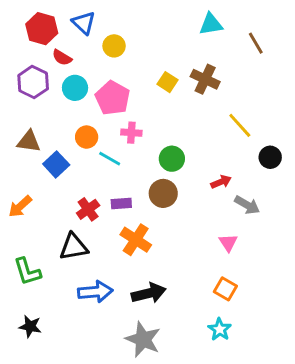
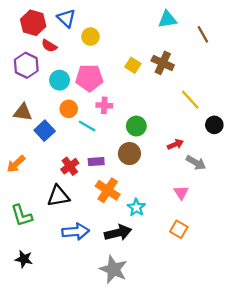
cyan circle: (75, 88) -> (59, 80), moved
pink pentagon: (113, 98) -> (89, 78), turned -30
cyan star: (220, 329) -> (136, 207), moved

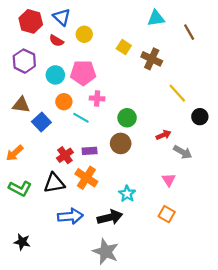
red semicircle: (49, 46) -> (56, 41), moved
yellow square: (133, 65) -> (124, 47), moved
orange cross: (108, 190) -> (86, 178), moved
green L-shape: (22, 215) -> (20, 188), moved, turned -45

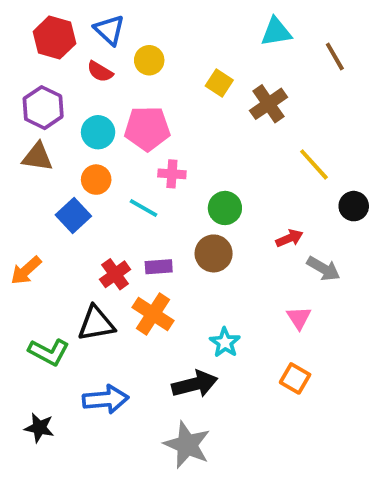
brown cross: (152, 59) -> (268, 104), turned 30
orange circle: (64, 102) -> (96, 180), moved
brown triangle: (21, 105) -> (37, 157), moved
green L-shape: (20, 188) -> (49, 352), moved
blue arrow: (70, 216) -> (106, 399), moved

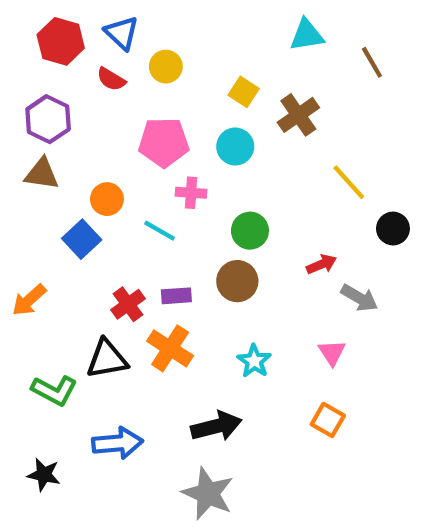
cyan circle: (98, 132) -> (235, 146), moved
cyan star: (225, 342) -> (254, 361), moved

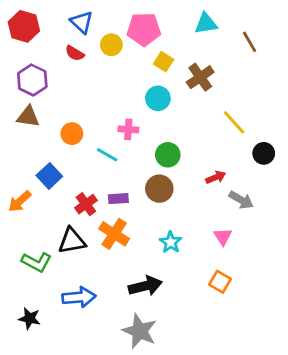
red hexagon: (61, 41) -> (24, 26), moved
pink pentagon: (164, 142) -> (144, 29), moved
blue square: (82, 239) -> (49, 176), moved

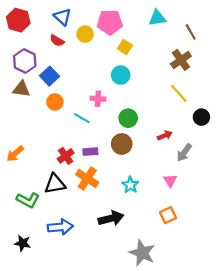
brown cross: (200, 77) -> (181, 60), moved
blue square: (49, 176) -> (50, 76), moved
gray arrow: (241, 200) -> (184, 153), turned 96
orange square: (220, 282) -> (168, 215), turned 35
gray star: (140, 331) -> (142, 253), moved

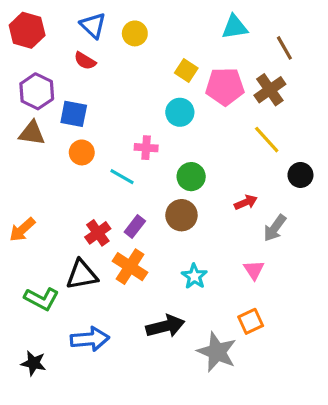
pink pentagon: (110, 22) -> (225, 87), moved
yellow circle: (85, 34) -> (135, 33), moved
blue square: (50, 76) -> (74, 114), turned -36
purple rectangle: (90, 152) -> (135, 226), turned -48
gray star: (142, 253) -> (217, 352), moved

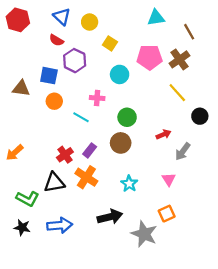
yellow square: (186, 70) -> (110, 43), moved
purple hexagon: (37, 91) -> (75, 61), moved
black star: (34, 363) -> (22, 227), moved

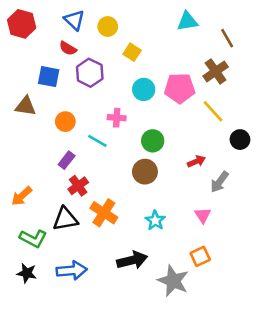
pink pentagon: (150, 57) -> (180, 88), moved
blue square: (49, 76) -> (49, 77), moved
purple rectangle: (90, 150) -> (67, 160), moved
orange arrow: (15, 153) -> (22, 196), moved

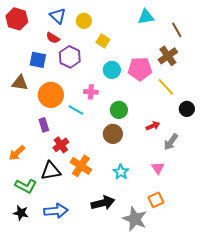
orange circle: (65, 122) -> (51, 95), size x1.6
purple rectangle: (67, 160) -> (44, 125), moved, turned -56

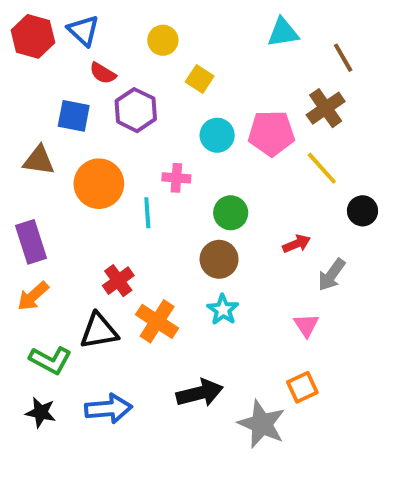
blue triangle: (58, 16) -> (83, 31), moved
cyan line: (76, 110) -> (147, 213), turned 56
purple rectangle: (44, 125) -> (31, 242), moved, size x1.5
cyan star: (121, 172) -> (223, 310), moved

